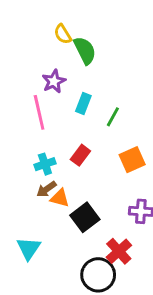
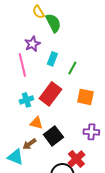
red rectangle: (80, 155) -> (50, 94), size x1.6
orange square: (132, 160) -> (85, 97), turned 36
brown arrow: (46, 189) -> (29, 144), moved
cyan triangle: (29, 248) -> (15, 157), turned -42

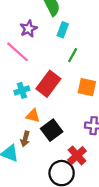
cyan rectangle: (52, 59) -> (63, 30), moved
pink line: (22, 65) -> (17, 52), turned -35
brown arrow: (29, 144) -> (25, 139), turned -40

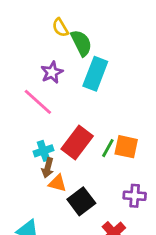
cyan rectangle: (63, 30) -> (95, 74), size x1.6
green line: (73, 55) -> (108, 148), moved
brown arrow: (25, 139) -> (48, 168), moved

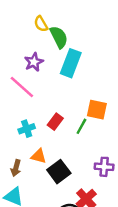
red rectangle: (77, 142) -> (55, 122), size x0.6
orange square: (126, 147) -> (97, 110), moved
brown arrow: (48, 168) -> (16, 168), moved

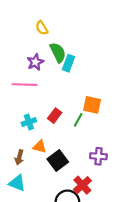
green semicircle: (59, 37) -> (58, 52), moved
cyan rectangle: (71, 63) -> (69, 63), size x0.7
pink line: (22, 87) -> (25, 85), turned -40

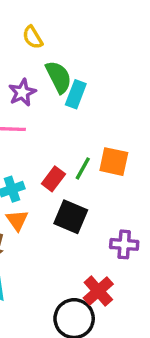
green line: (78, 120) -> (83, 168), moved
orange triangle: (40, 147) -> (17, 220), moved, turned 40
black square: (58, 161) -> (71, 217), moved, turned -30

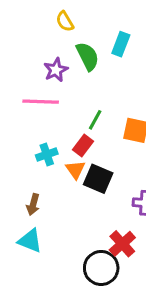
cyan rectangle: (76, 94) -> (121, 44), moved
green line: (83, 168) -> (95, 120), moved
orange triangle: (17, 220) -> (75, 170), moved

